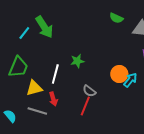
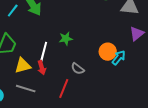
red arrow: (53, 99) -> (42, 68), moved
red line: (85, 106) -> (64, 89), moved

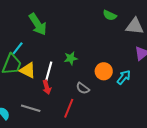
cyan line: (13, 11) -> (18, 48), moved
orange circle: (108, 52) -> (104, 71), moved
yellow triangle: (23, 66) -> (28, 70), moved, turned 42

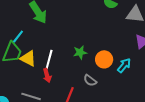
green star: (71, 58) -> (80, 52), moved
gray semicircle: (83, 88) -> (90, 80), moved

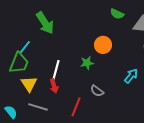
yellow triangle: (28, 58) -> (29, 84), moved, turned 30
orange circle: (104, 59) -> (103, 45), moved

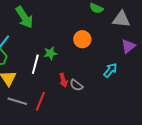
green star: (87, 63) -> (50, 53), moved
red arrow: (54, 86) -> (63, 80), moved
red line: (76, 107) -> (40, 101), moved

